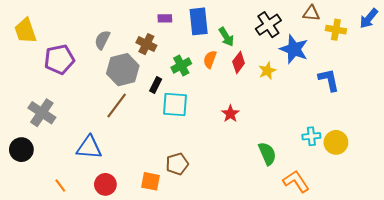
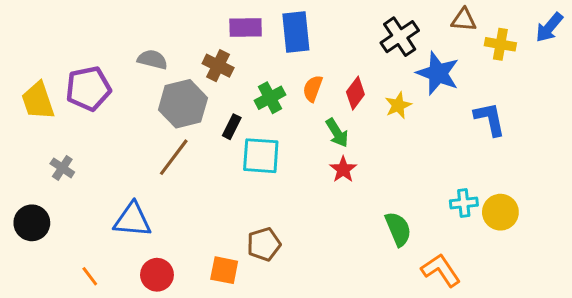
purple rectangle: (165, 18) -> (246, 27), size x1.5
yellow trapezoid: (25, 31) -> (38, 101), moved
green arrow: (226, 37) -> (337, 133), moved
gray semicircle: (102, 40) -> (152, 60), turned 78
gray cross: (42, 113) -> (62, 168), size x0.6

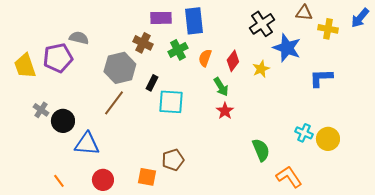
gray semicircle: (152, 60) -> (79, 38), moved
green cross: (270, 98) -> (178, 50), moved
blue L-shape: (490, 119) -> (321, 78), turned -80
cyan cross: (464, 203) -> (304, 133), turned 30
black circle: (32, 223) -> (63, 121), moved

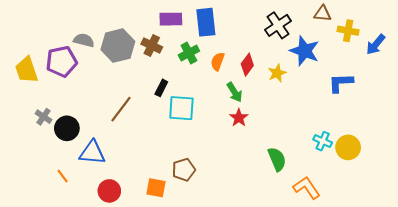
blue arrow: (360, 18) -> (376, 44), moved
gray hexagon: (120, 68) -> (118, 46), moved
orange line: (59, 181) -> (63, 176), moved

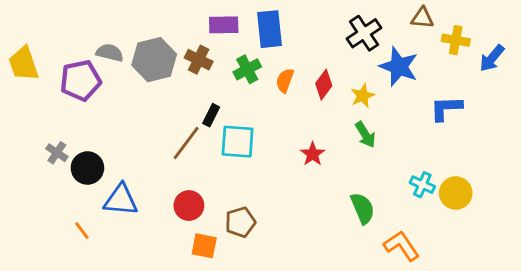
yellow trapezoid: (27, 70) -> (24, 64), moved
green arrow: (235, 92) -> (365, 135), moved
brown line: (121, 109) -> (186, 143), moved
red circle: (109, 191) -> (189, 206), moved

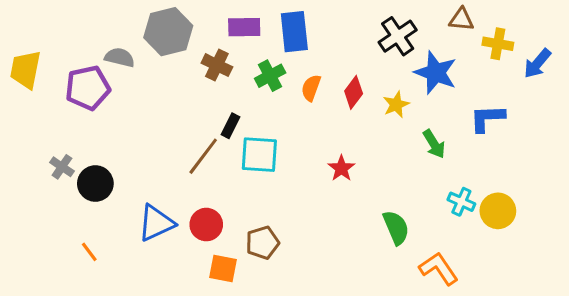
gray hexagon: (154, 60) -> (168, 32), moved
yellow trapezoid: (24, 64) -> (25, 70), turned 30
green arrow: (365, 135) -> (434, 144), moved
blue triangle: (121, 200) -> (156, 223), moved, turned -30

